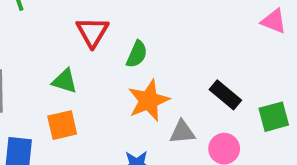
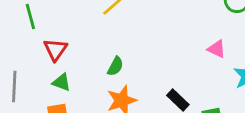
red triangle: (92, 32) -> (55, 50), moved

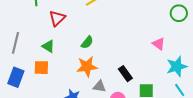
red triangle: (55, 50) -> (57, 18), moved

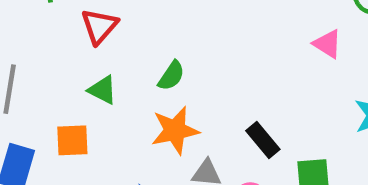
pink triangle: (159, 44) -> (327, 44), moved
green triangle: (48, 46) -> (102, 90), moved

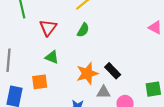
green semicircle: (171, 76) -> (83, 30), moved
black rectangle: (263, 140) -> (113, 71), moved

